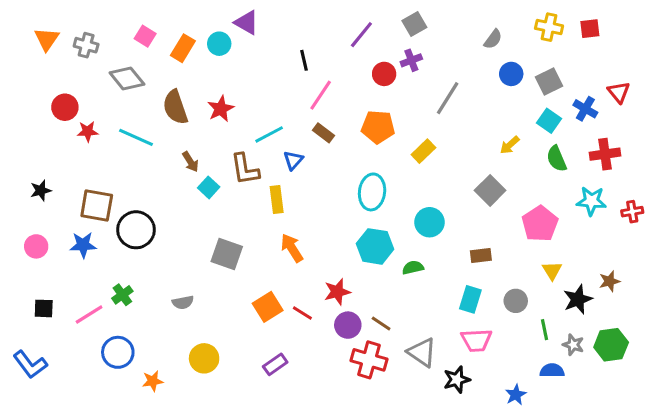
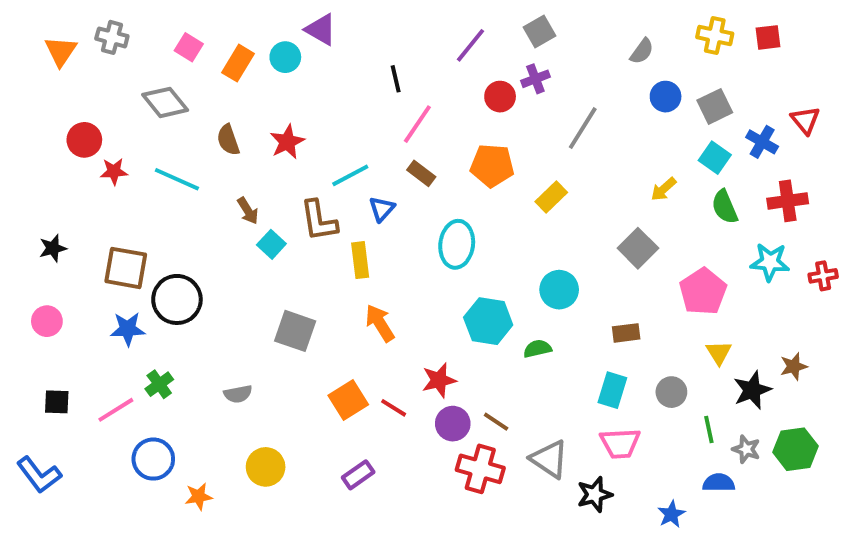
gray cross: (86, 45) -> (112, 37), moved
brown semicircle: (175, 107) -> (228, 140), size x0.7
cyan ellipse: (372, 192) -> (457, 244), moved
blue star: (83, 245) -> (128, 329), moved

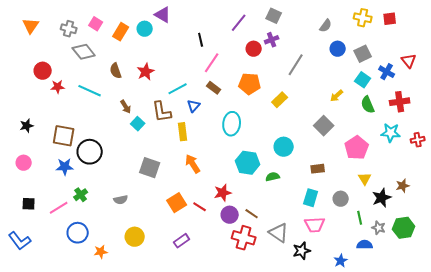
gray square: (539, 32) -> (274, 16), turned -35
gray cross: (112, 37) -> (69, 29), moved

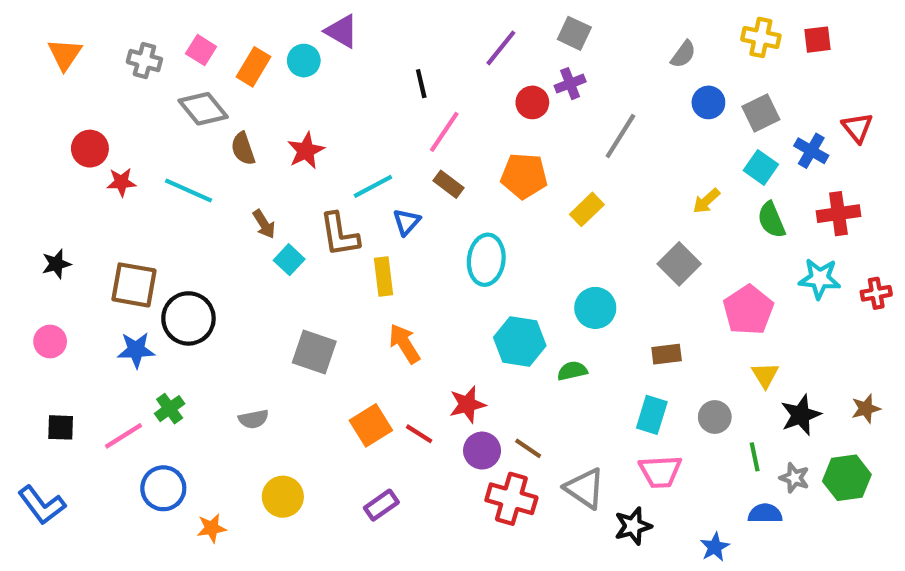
gray diamond: (84, 52) -> (203, 109), moved
brown star: (403, 186) -> (866, 409), moved

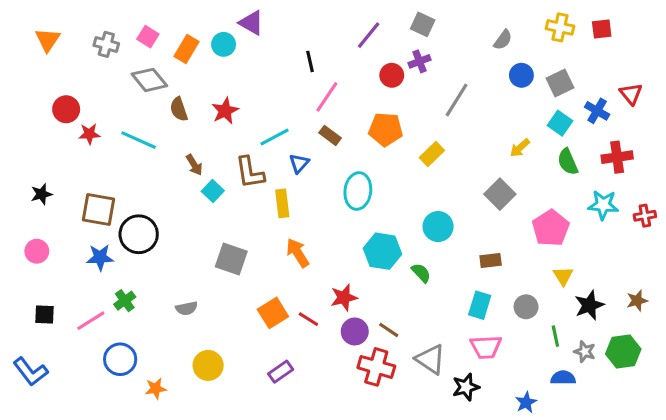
green semicircle: (572, 371) -> (421, 273), turned 60

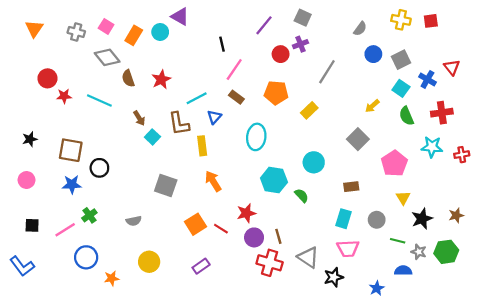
black circle: (139, 234) -> (99, 168), size x0.7
brown line: (389, 330) -> (278, 236), turned 40
green line: (555, 336) -> (398, 241), turned -64

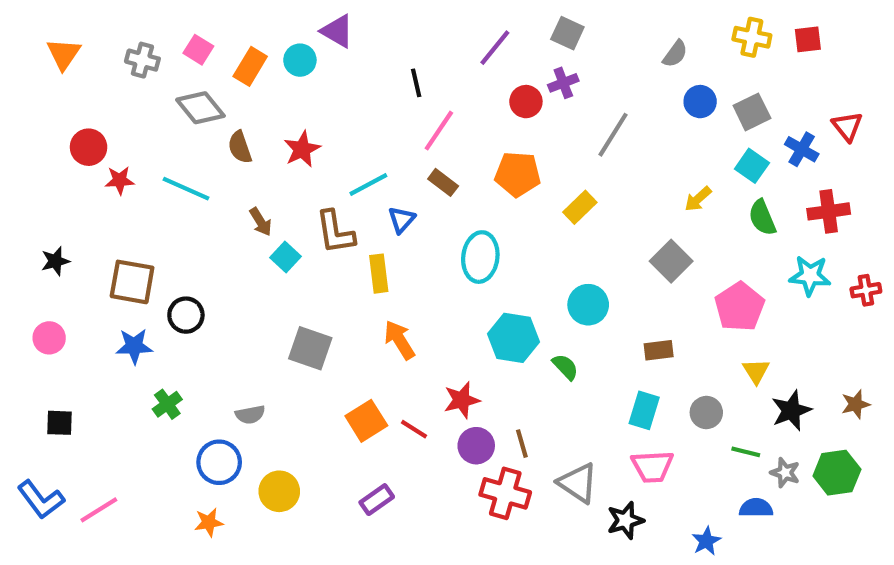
pink line: (65, 230) -> (99, 510), moved
blue circle: (86, 257) -> (219, 462), moved

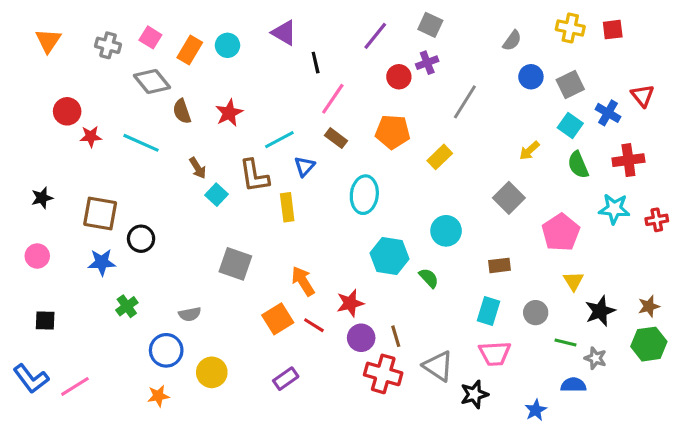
purple triangle: (337, 31) -> (284, 33), moved
orange arrow: (399, 340) -> (303, 281), moved
green hexagon: (837, 473) -> (649, 344), moved

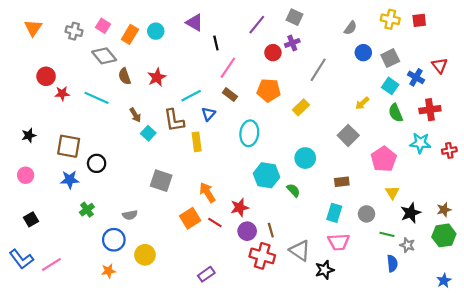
black square: (45, 320) -> (31, 219), turned -32
purple rectangle: (286, 379) -> (206, 274), moved
blue semicircle: (573, 385) -> (392, 263), turned 84
blue star: (536, 410) -> (444, 281), moved

